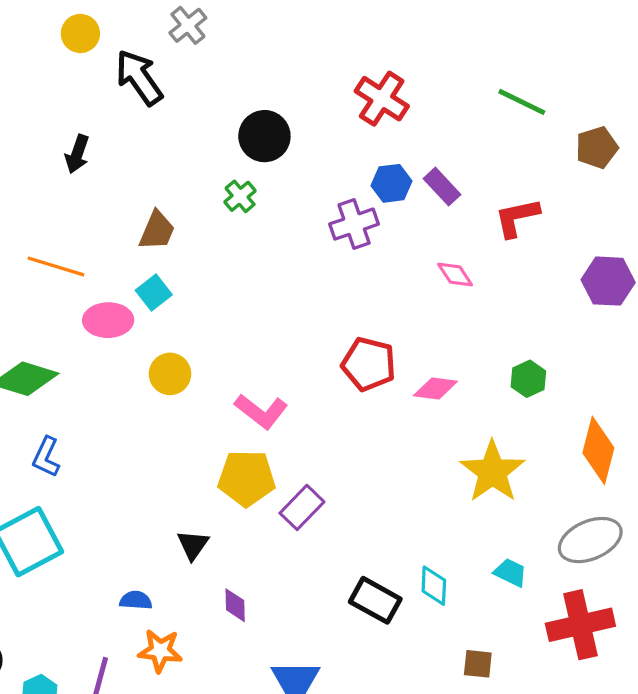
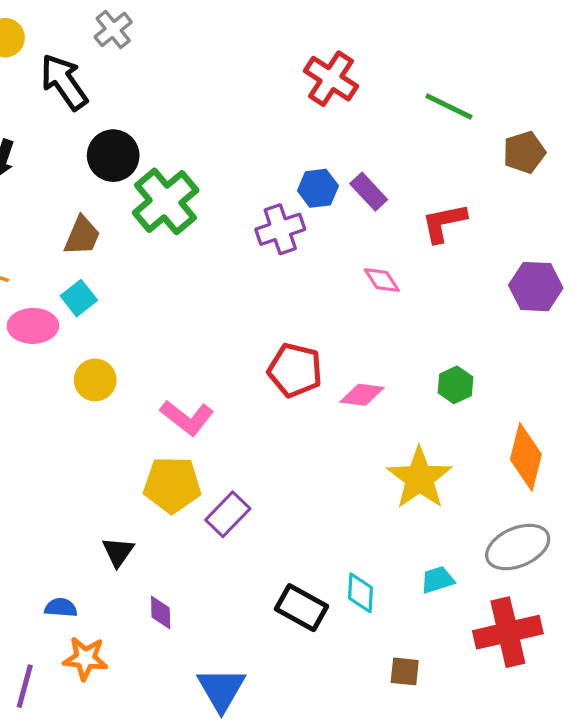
red cross: (382, 99) -> (331, 79), moved
black circle: (264, 136) -> (113, 156), moved
green cross: (240, 196) -> (166, 201), size x2.0
cyan trapezoid: (510, 573) -> (437, 580), turned -44

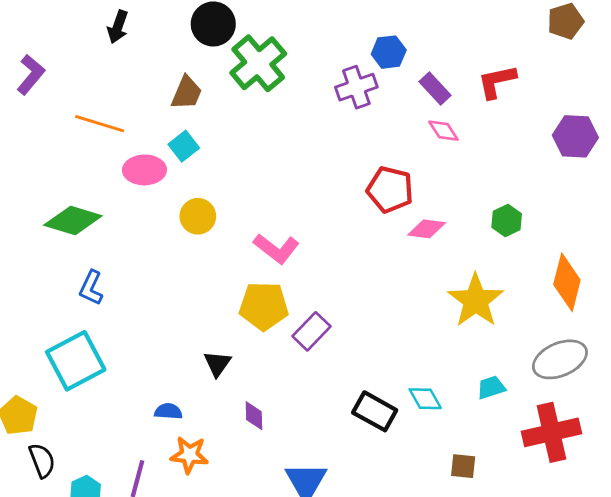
purple rectangle: (369, 192) -> (435, 89), moved
red pentagon: (295, 370) -> (390, 190), moved
cyan diamond: (360, 593) -> (425, 399), turned -32

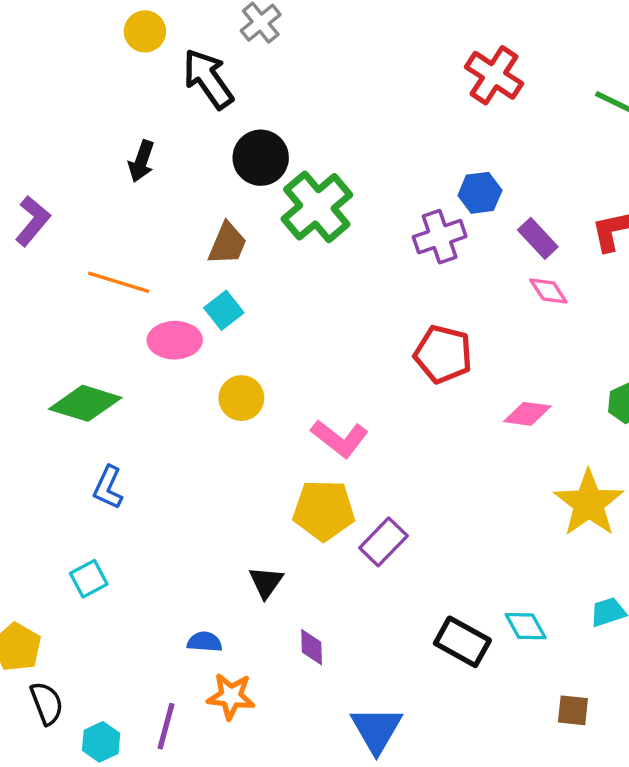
red pentagon: (390, 190) -> (443, 354), moved
cyan square: (76, 361) -> (89, 579), size x0.5

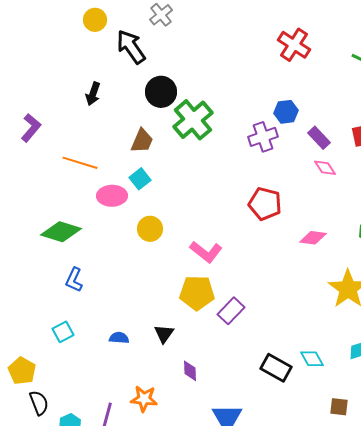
blue semicircle: (205, 642) -> (119, 338), moved

